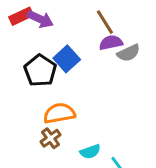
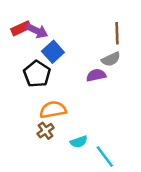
brown line: (105, 22) -> (117, 33), moved, turned 30
purple semicircle: (111, 43) -> (96, 75), moved
blue square: (67, 59) -> (53, 52), moved

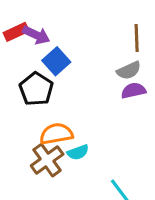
purple semicircle: (96, 75) -> (134, 91), moved
brown cross: (46, 131) -> (47, 160), size x1.5
cyan semicircle: (79, 142) -> (78, 152), moved

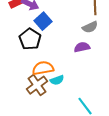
purple semicircle: (134, 91) -> (82, 47), moved

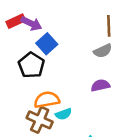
purple semicircle: (82, 47) -> (100, 85), moved
brown cross: (37, 85) -> (40, 120), turned -30

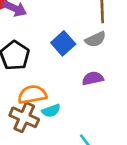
blue square: (47, 44) -> (63, 43), moved

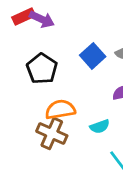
cyan semicircle: (51, 111) -> (100, 126), moved

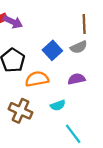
orange semicircle: (60, 110) -> (37, 79), moved

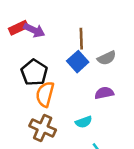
brown line: (84, 24) -> (81, 39), moved
orange semicircle: (37, 79) -> (45, 94), moved, turned -65

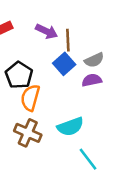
purple arrow: (34, 30) -> (47, 31), moved
purple semicircle: (104, 93) -> (92, 80), moved
cyan semicircle: (84, 122) -> (70, 127), size x1.5

